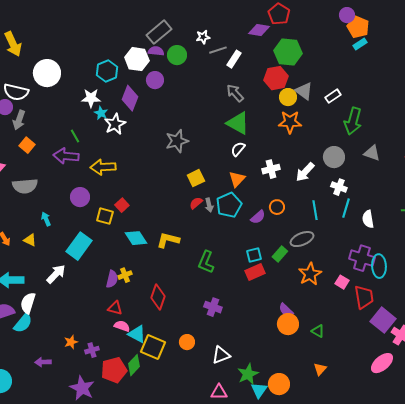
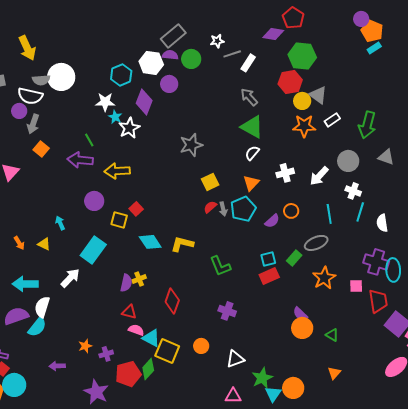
white rectangle: (333, 96) -> (332, 120), moved
gray semicircle: (25, 186) -> (41, 80), moved, size x0.7
green L-shape: (206, 262) -> (220, 266), turned -45
pink square: (342, 282) -> (356, 286), turned -32

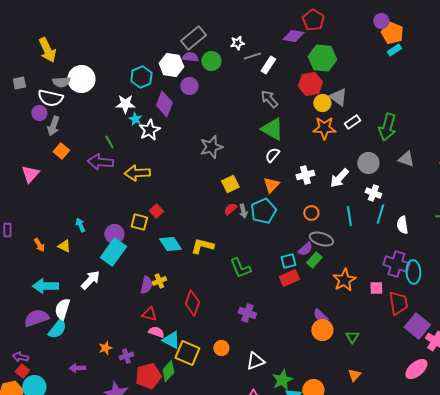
purple circle: (94, 201) -> (114, 234), moved
purple semicircle: (272, 221) -> (305, 249), moved
gray ellipse: (316, 243) -> (321, 239), moved, turned 40
green triangle: (332, 335) -> (352, 337), turned 32

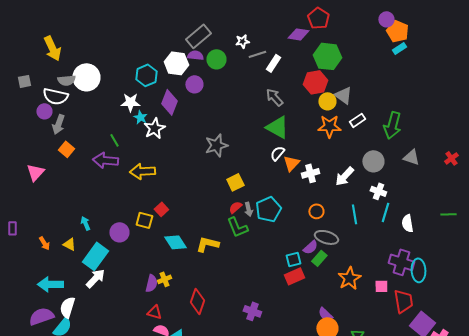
orange triangle: (271, 185) -> (291, 163), moved
cyan rectangle: (113, 252) -> (95, 256), moved
green L-shape: (240, 268) -> (237, 227), moved

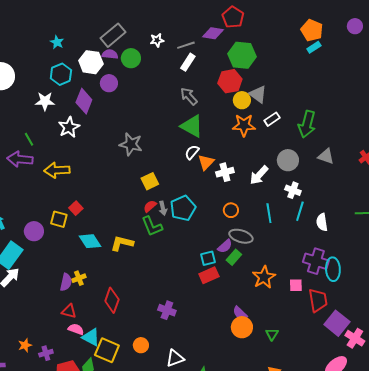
purple circle: (386, 19) -> (355, 26), moved
gray line: (257, 54) -> (186, 45), moved
cyan star: (140, 117) -> (57, 42), moved
gray star: (216, 145) -> (131, 144), turned 30

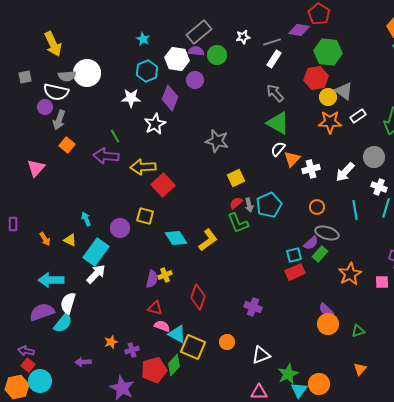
red square: (76, 208) -> (163, 185), moved, size x1.6
yellow L-shape: (122, 243) -> (208, 240), turned 130
green triangle: (272, 334) -> (358, 331), turned 40

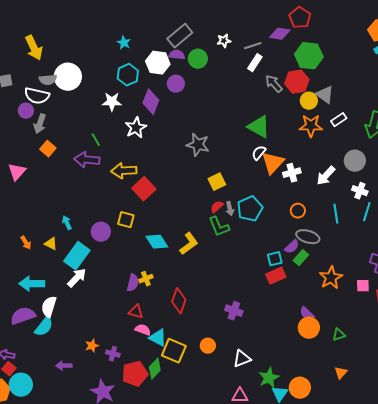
gray arrow: (275, 93) -> (274, 84), moved
orange triangle: (292, 159) -> (273, 163), size x1.4
purple cross: (132, 350) -> (113, 354), turned 32

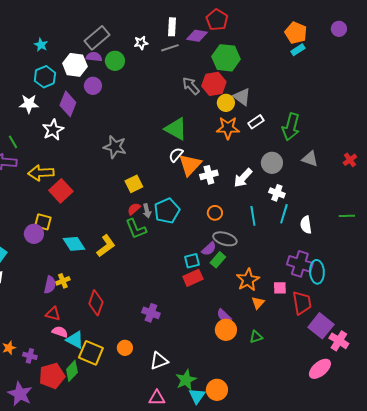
white rectangle: (255, 63) -> (172, 27), moved, turned -30
purple circle: (101, 232) -> (34, 234), moved
orange triangle: (341, 373) -> (258, 303), moved

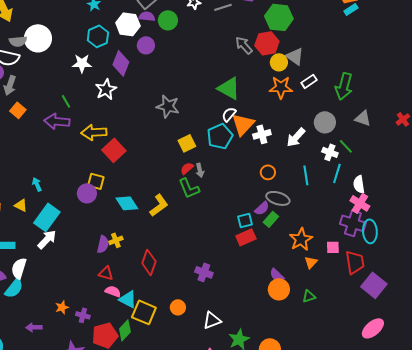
cyan pentagon: (167, 211) -> (220, 136), moved
green line: (347, 216) -> (346, 146), moved, turned 49
pink cross: (339, 341) -> (360, 203), moved

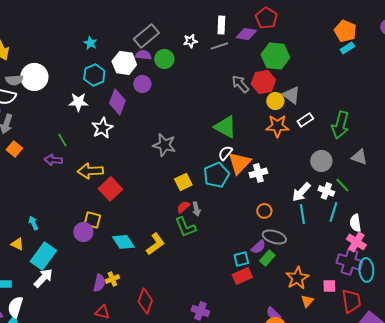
purple arrow: (57, 121) -> (53, 160), size x0.7
white arrow: (296, 137) -> (301, 192), moved

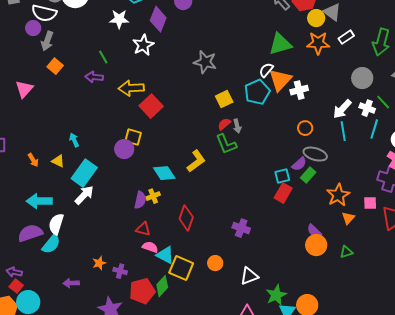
green triangle: (225, 127) -> (280, 44), moved, turned -45
cyan diamond: (123, 242) -> (164, 173), moved
red rectangle: (242, 276) -> (283, 193), turned -36

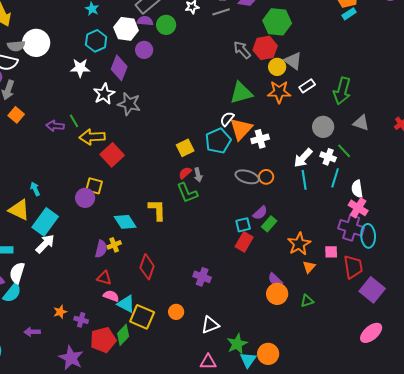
green line: (103, 57) -> (74, 121), moved
gray star: (205, 62) -> (129, 104), moved
gray ellipse: (315, 154) -> (247, 177), moved
yellow triangle: (58, 161) -> (19, 210), size x1.6
yellow L-shape: (196, 161) -> (157, 210), turned -55

